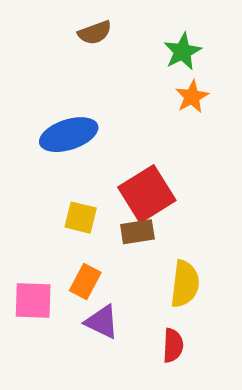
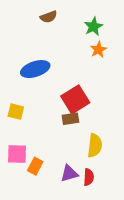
yellow square: (81, 218) -> (16, 112), moved
orange rectangle: (85, 282) -> (35, 166), moved
purple triangle: (102, 322) -> (69, 173), moved, turned -42

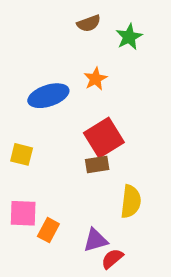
brown semicircle: (49, 17) -> (89, 23), moved
orange star: (98, 50) -> (95, 79), moved
red semicircle: (89, 177) -> (112, 259), moved, turned -133

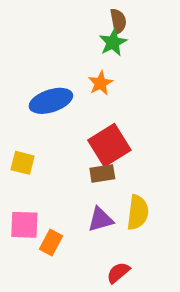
brown semicircle: (89, 23) -> (118, 21), moved, turned -80
green star: (129, 37) -> (113, 42), moved
purple triangle: (95, 240) -> (101, 219), moved

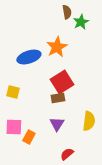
green star: (113, 42) -> (81, 22), moved
orange star: (101, 83) -> (57, 47), size x1.5
yellow semicircle: (138, 212) -> (89, 121), moved
purple triangle: (101, 219) -> (57, 124), turned -42

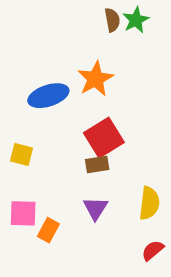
green star: (81, 22) -> (136, 20), moved
red semicircle: (67, 154) -> (153, 250), moved

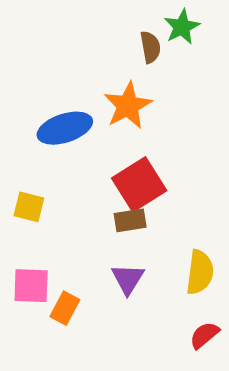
brown semicircle: (112, 20) -> (150, 47), moved

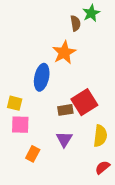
blue ellipse: (65, 128) -> (42, 77), moved, turned -60
red square: (139, 184) -> (84, 102), moved
pink square: (31, 286) -> (20, 125), moved

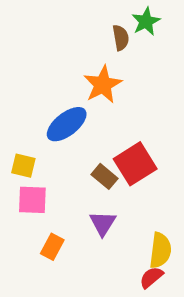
blue ellipse: (42, 77) -> (67, 124), turned 40
brown rectangle: (65, 110) -> (104, 176), turned 49
yellow semicircle: (100, 136) -> (160, 250), moved
red semicircle: (102, 167) -> (151, 277), moved

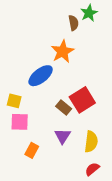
yellow semicircle: (160, 250) -> (91, 142), moved

